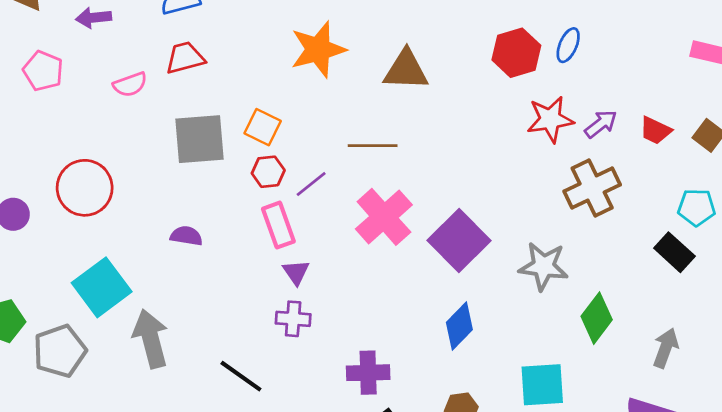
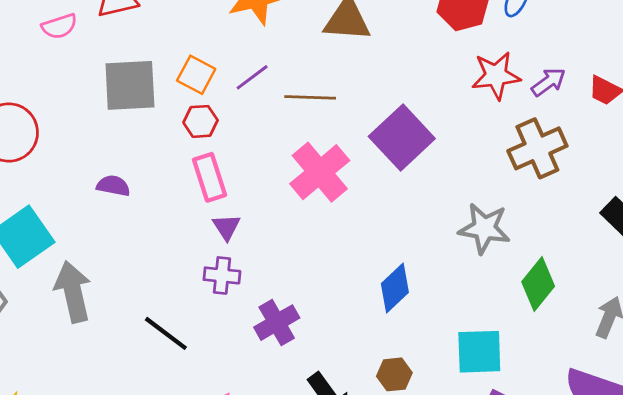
purple line: (311, 184) -> (252, 77), moved
purple square: (459, 240) -> (402, 138), moved
purple cross: (368, 373) -> (277, 323), moved, turned -30

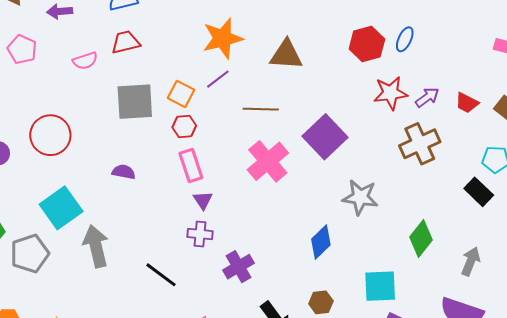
purple line: (252, 77) -> (218, 79), moved
gray star: (484, 228) -> (360, 197), moved

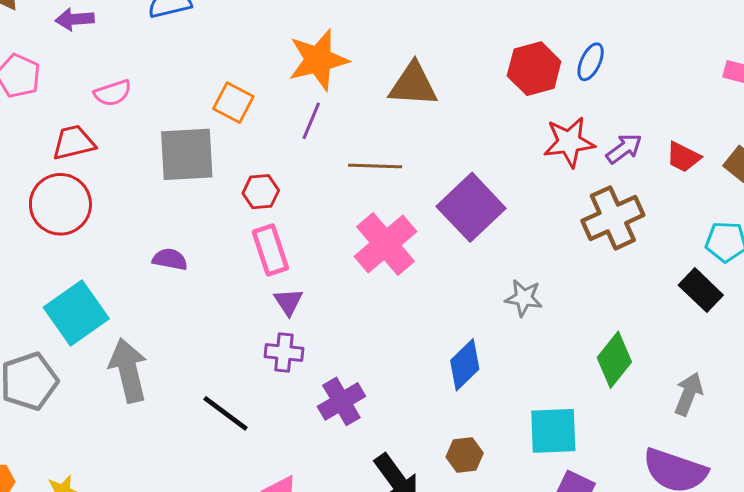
red trapezoid: (126, 42) -> (74, 143), moved
purple line: (218, 79) -> (311, 121), turned -30
orange square: (181, 94) -> (233, 103), moved
gray star: (360, 197) -> (524, 298), size x0.7

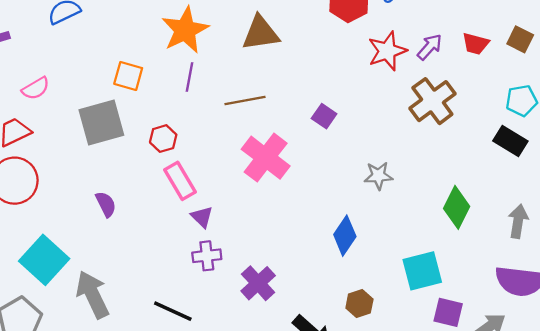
purple square: (471, 207) -> (324, 116), size x0.5
purple semicircle: (170, 259) -> (106, 204), turned 65

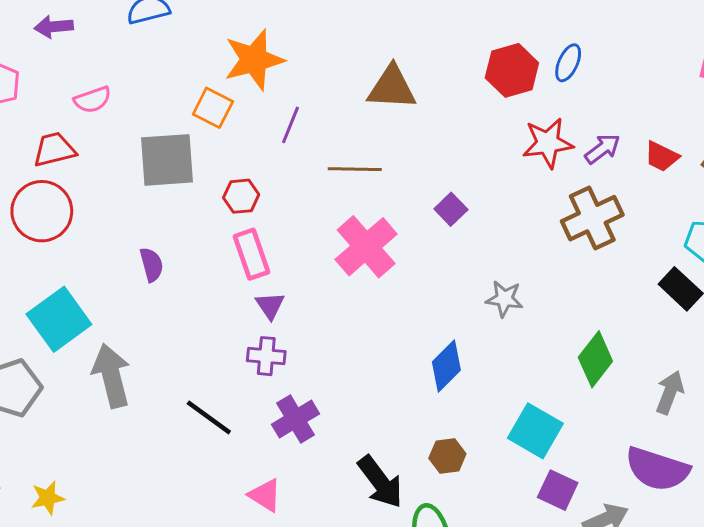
orange star: (185, 30) -> (254, 60), moved
cyan square: (422, 271) -> (535, 431), turned 33
purple cross: (258, 283) -> (296, 419), moved

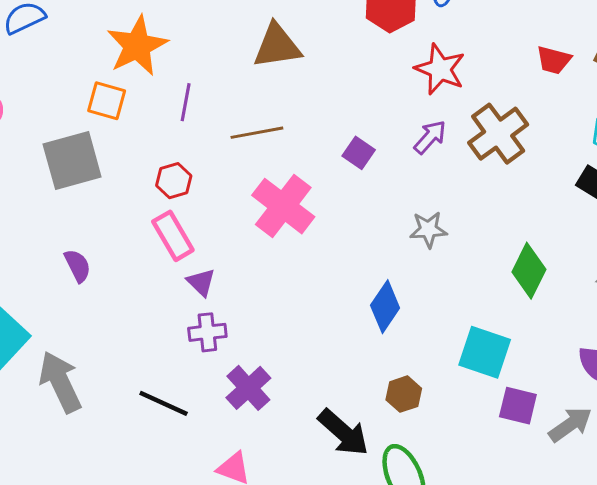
red star: (548, 143) -> (440, 69), turned -30
purple arrow: (603, 149) -> (430, 137), moved
red hexagon: (241, 196) -> (174, 181), moved

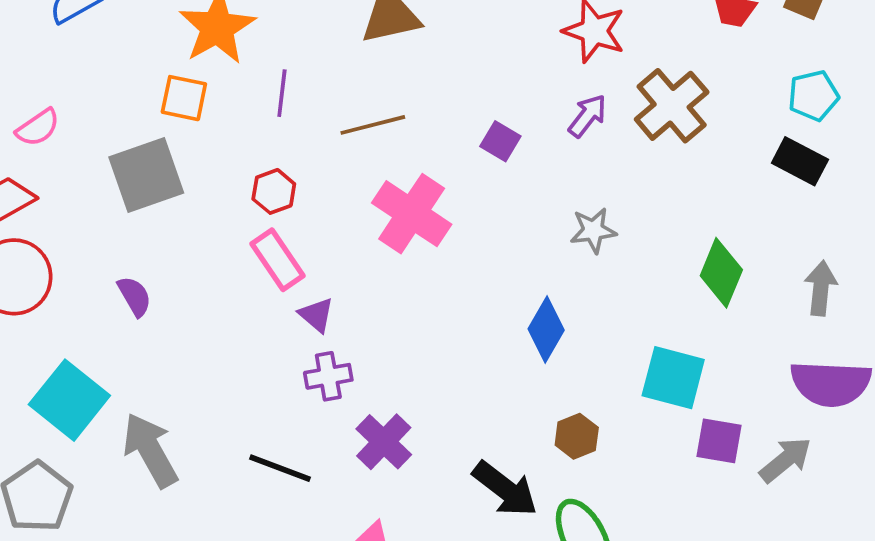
purple semicircle: (78, 266) -> (134, 296), moved

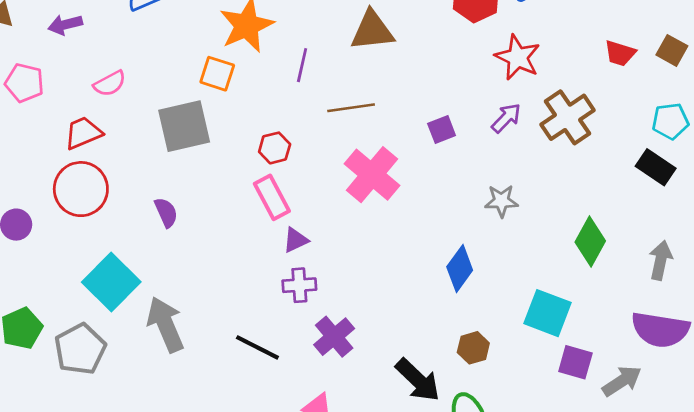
purple line: (282, 93) -> (302, 65), moved
purple square: (500, 141) -> (442, 130), turned 32
purple triangle: (316, 315) -> (296, 240), turned 48

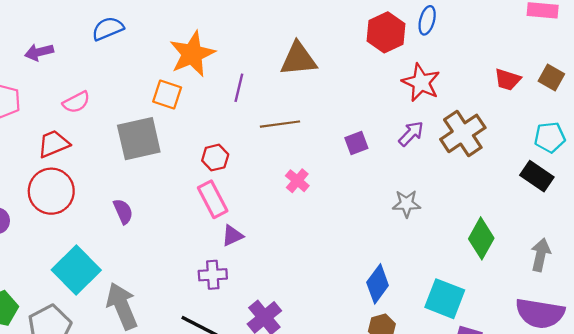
pink cross: (372, 175) -> (297, 181), size x0.5
blue diamond: (460, 269) -> (378, 284), moved
purple cross: (299, 285) -> (213, 275), moved

